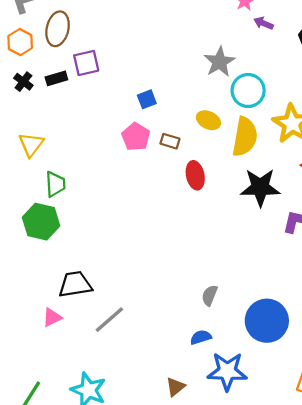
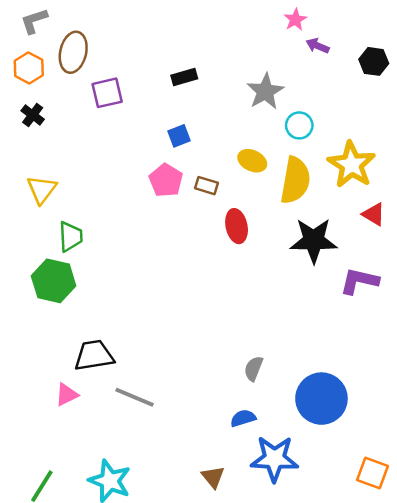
black rectangle: (56, 78) -> (184, 77), moved
cyan circle: (248, 90) -> (299, 125), size x0.7
gray line: (109, 320) -> (135, 397), turned 64
brown triangle: (175, 387) -> (213, 477), turned -30

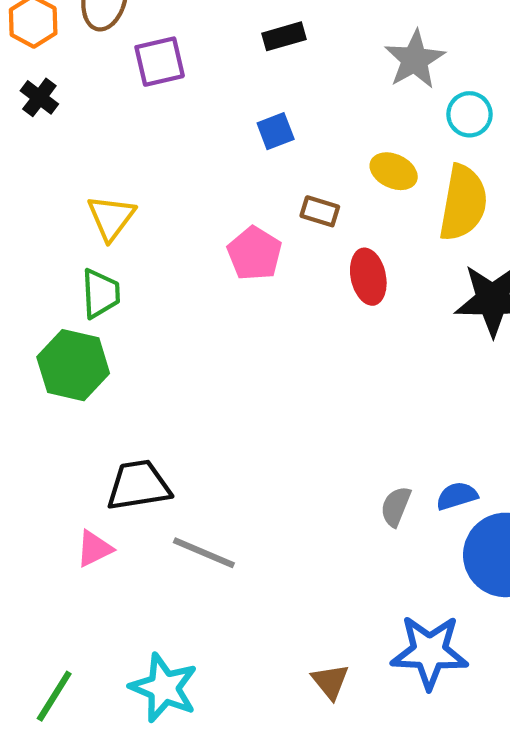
pink pentagon: (166, 180) -> (254, 253), moved
yellow triangle: (42, 189) -> (111, 218), moved
blue semicircle: (243, 418) -> (457, 496), moved

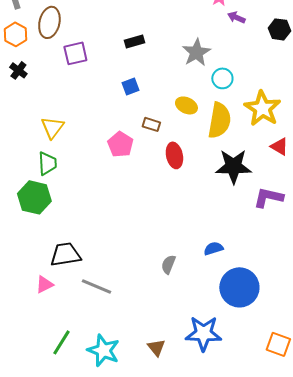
blue semicircle: (457, 496) -> (213, 248), moved
gray semicircle: (396, 506) -> (168, 264), moved
cyan star: (164, 688) -> (103, 350), moved
green line: (54, 696) -> (61, 342), moved

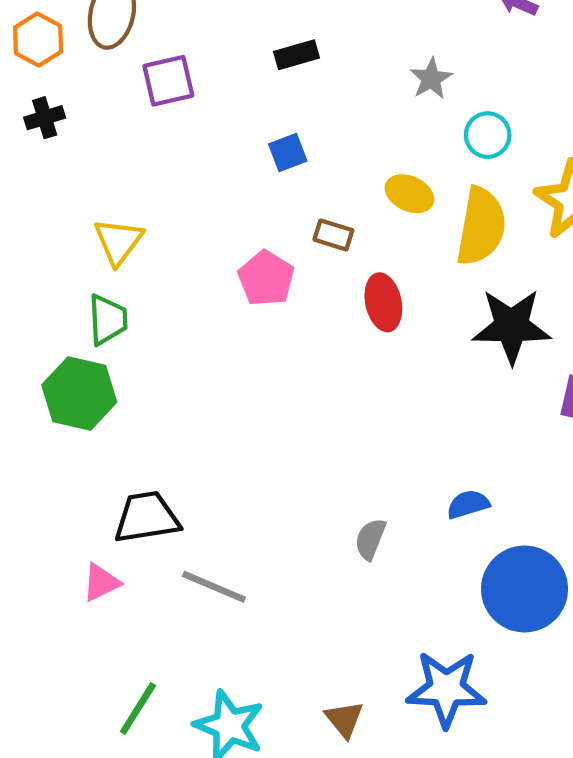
gray star: (196, 52) -> (431, 79), size x0.7
black cross: (18, 70) -> (45, 118), turned 36

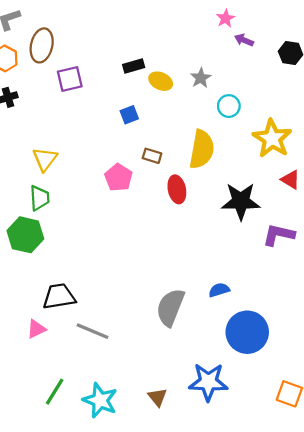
yellow ellipse: (409, 194) -> (161, 81), moved
yellow semicircle: (481, 226) -> (202, 149), moved
gray semicircle: (370, 539) -> (170, 307), size x1.8

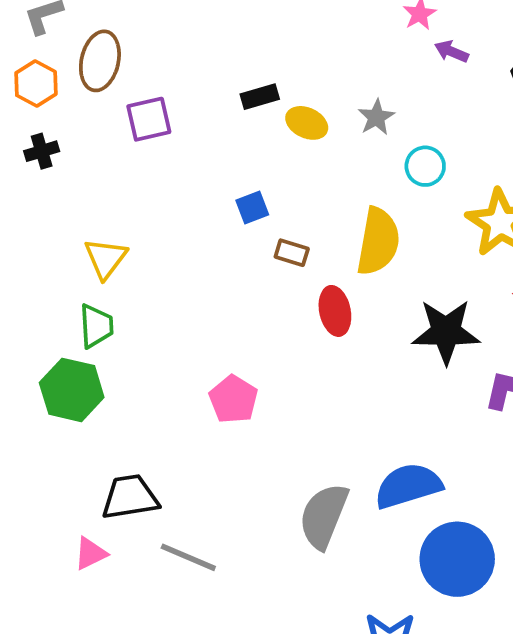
blue square: (129, 115) -> (252, 208), moved
pink pentagon: (118, 177) -> (233, 399), moved
blue semicircle: (219, 290) -> (408, 486), size x1.8

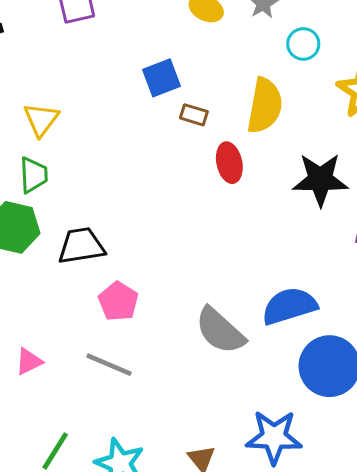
blue square: (252, 208) -> (161, 78), size x1.4
pink pentagon: (233, 399) -> (118, 301), moved
black trapezoid: (130, 497) -> (81, 246), moved
gray semicircle: (324, 516) -> (220, 331), turned -70

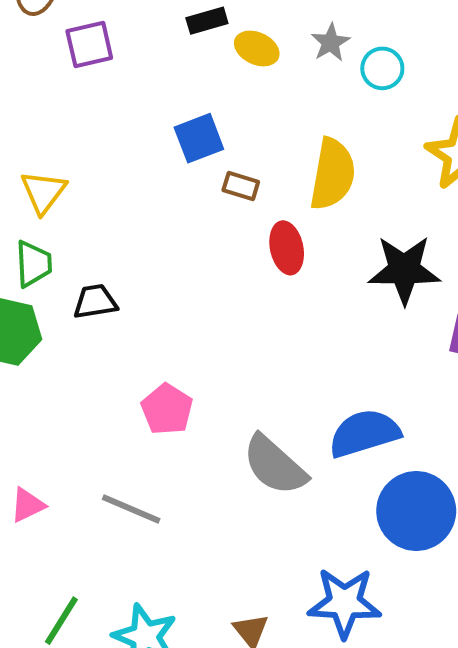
cyan circle: (303, 44) -> (382, 68), moved
black trapezoid: (81, 246) -> (95, 302), moved, size x0.7
pink pentagon: (118, 301) -> (167, 409), moved

